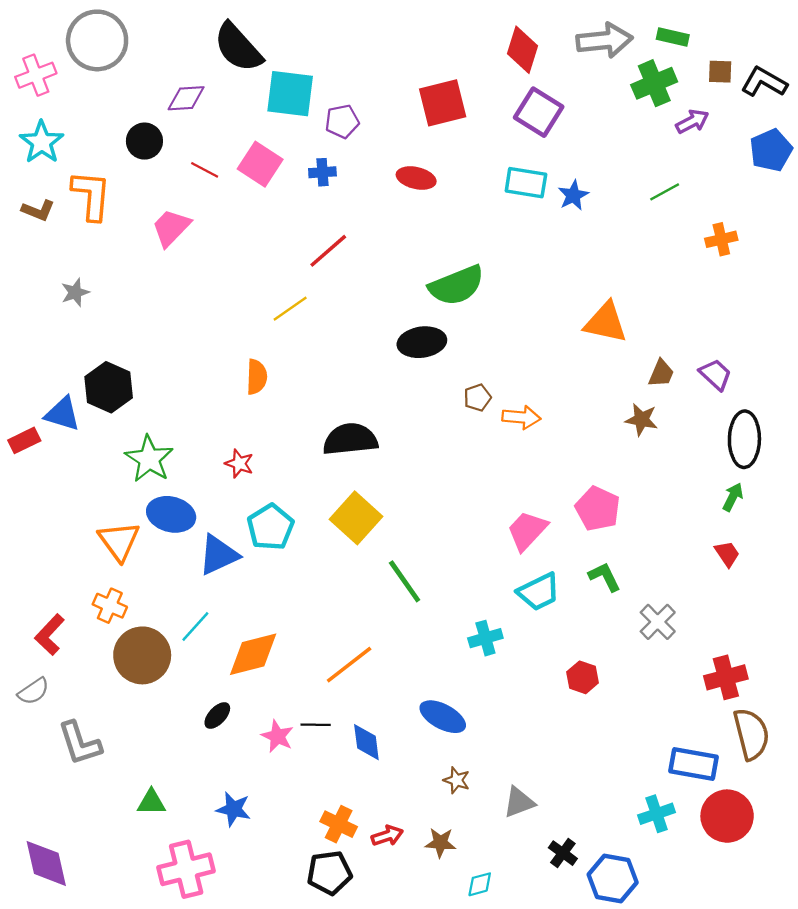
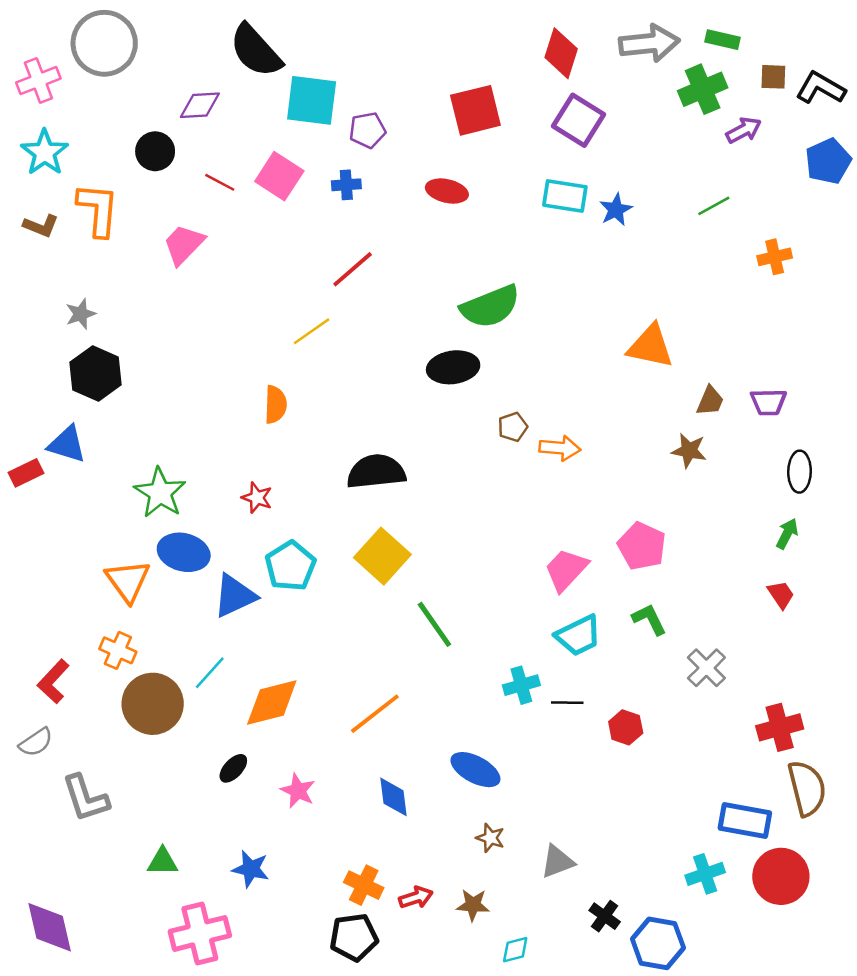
purple trapezoid: (715, 375) -> (768, 402), turned 136
black hexagon: (109, 387) -> (96, 374), moved
black ellipse: (744, 439) -> (800, 472), size x0.7
black line: (316, 725) -> (567, 703), moved

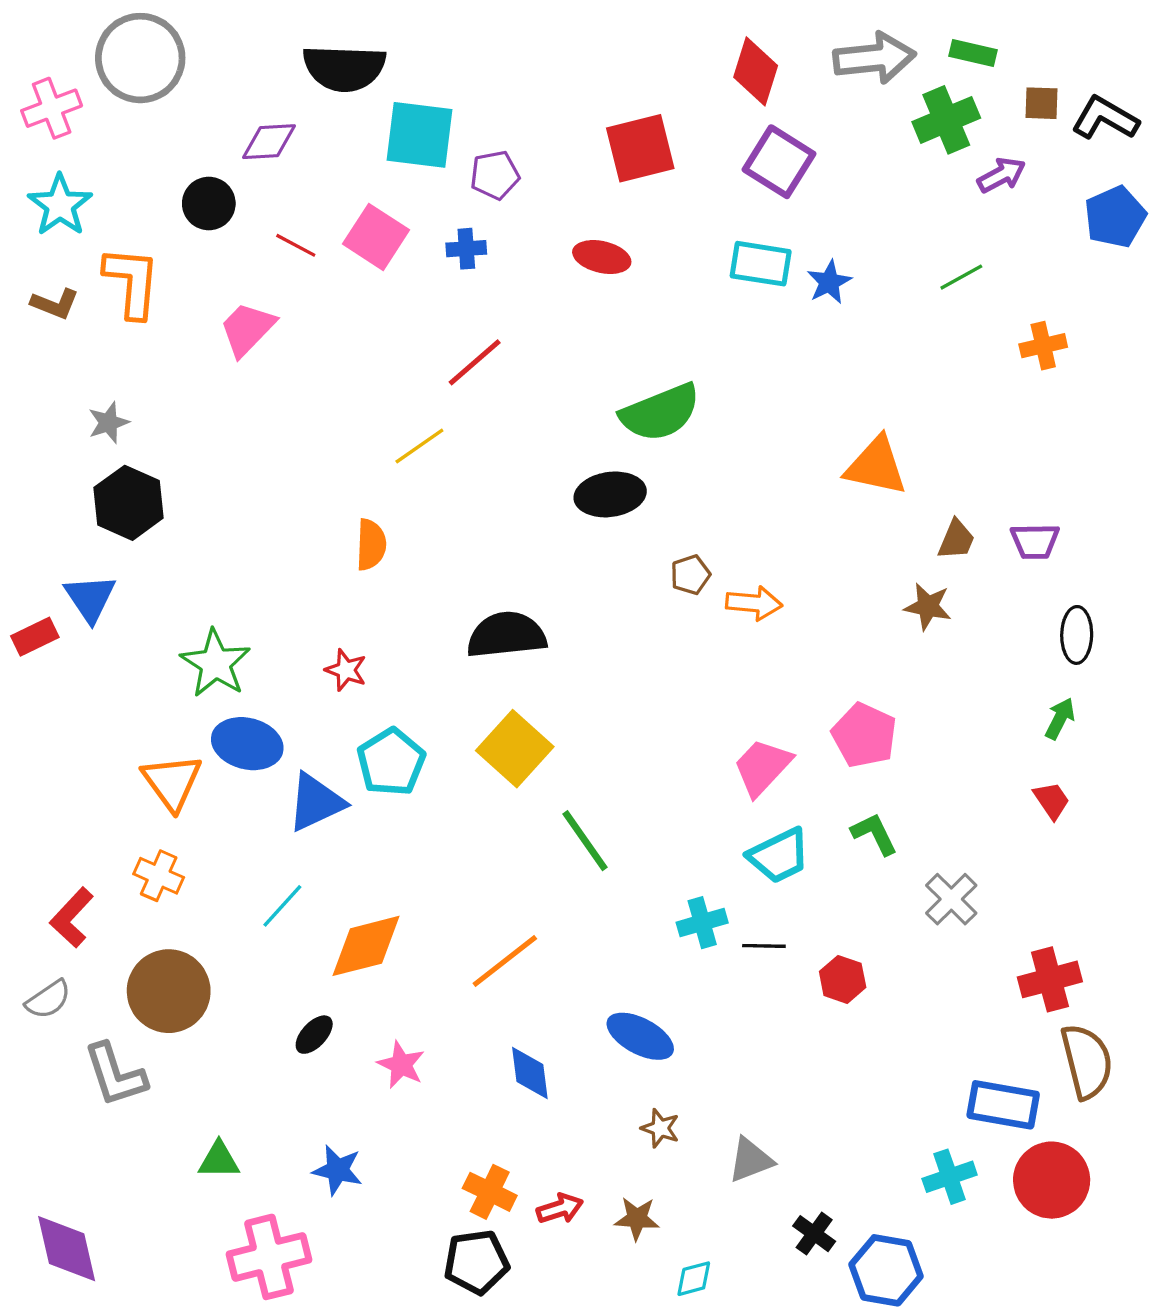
black semicircle: (256, 51) -> (344, 68), turned -46
blue triangle: (67, 444) -> (90, 598), turned 39
brown circle: (153, 704) -> (169, 991), moved

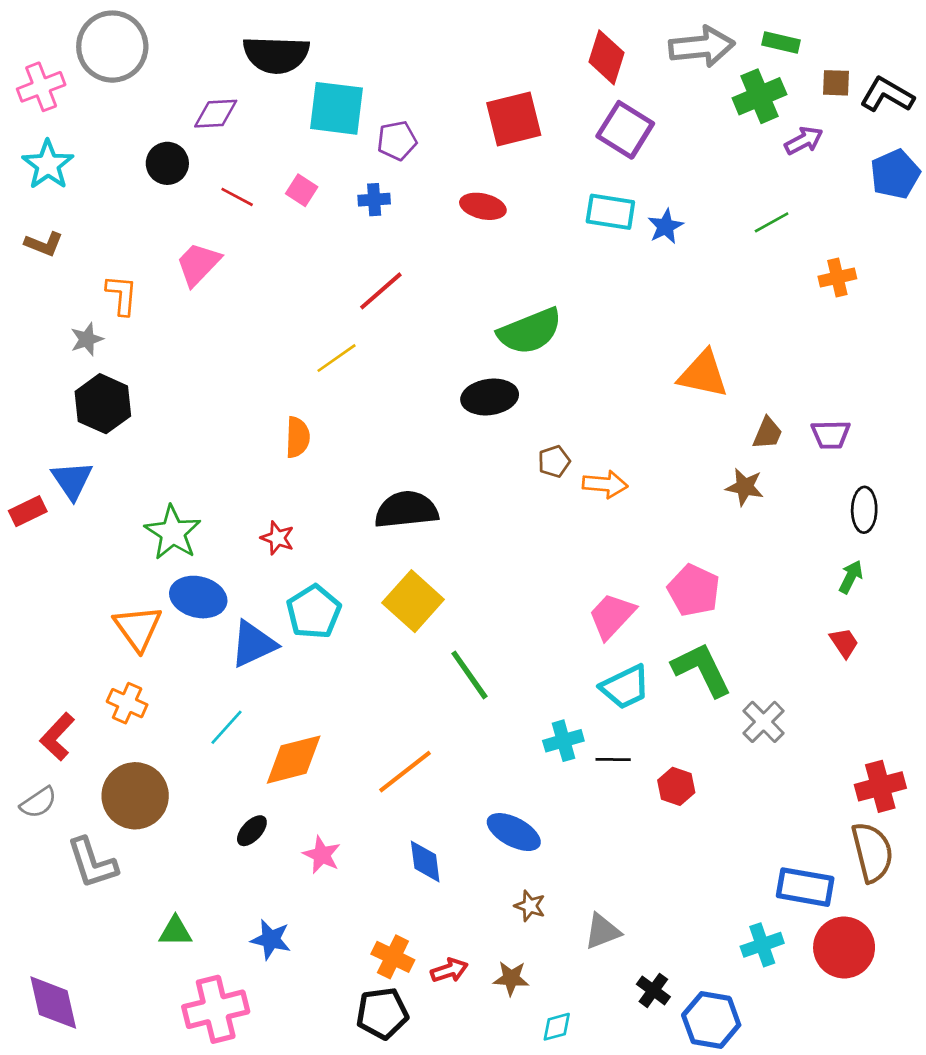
pink square: (376, 237) -> (302, 190), size x0.6
orange L-shape: (132, 282) -> (122, 295), moved, size x0.7
green L-shape: (874, 834) -> (702, 670), size x1.6
red cross: (1050, 979) -> (880, 786), moved

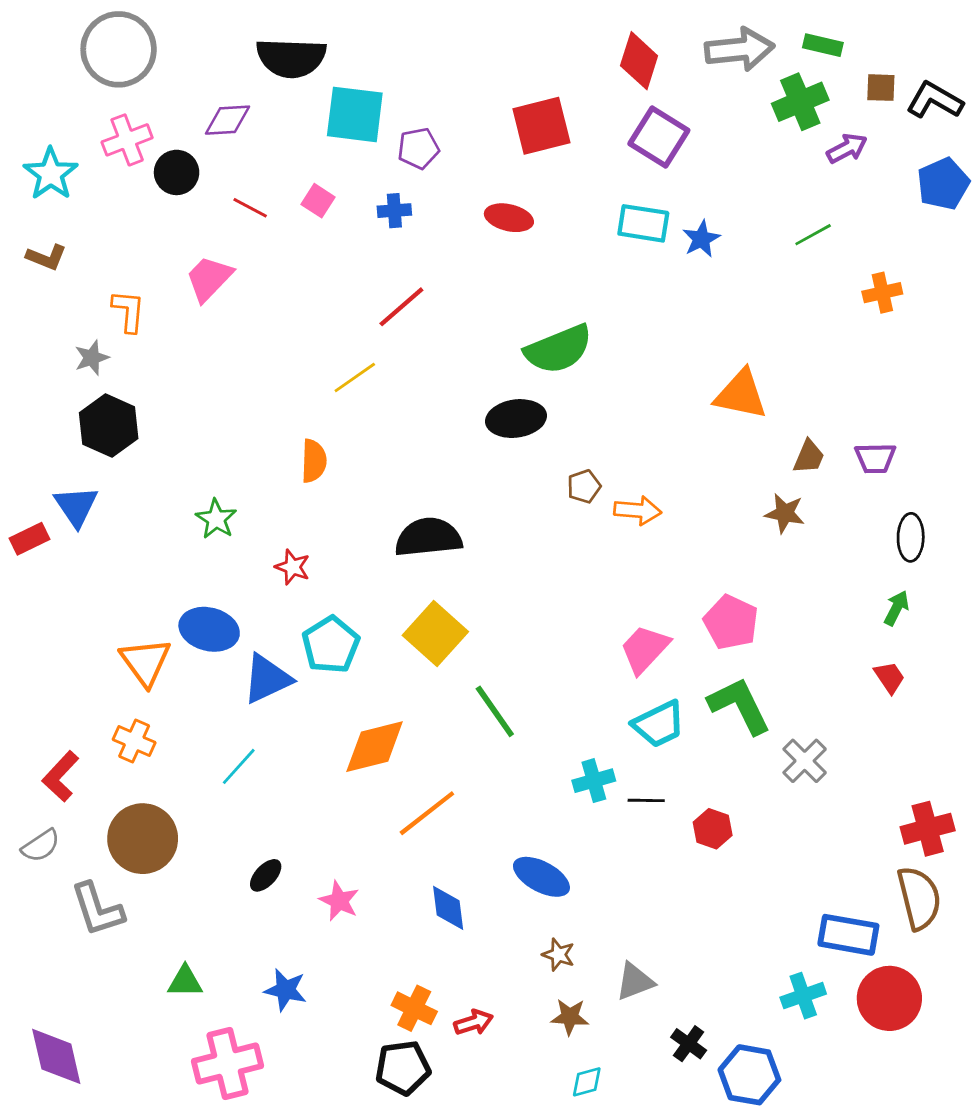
pink cross: (41, 87) -> (127, 140), moved
green star: (173, 533) -> (216, 519), moved, size x0.7
orange diamond: (294, 760) -> (375, 747), moved
brown star: (511, 978) -> (570, 1017), moved

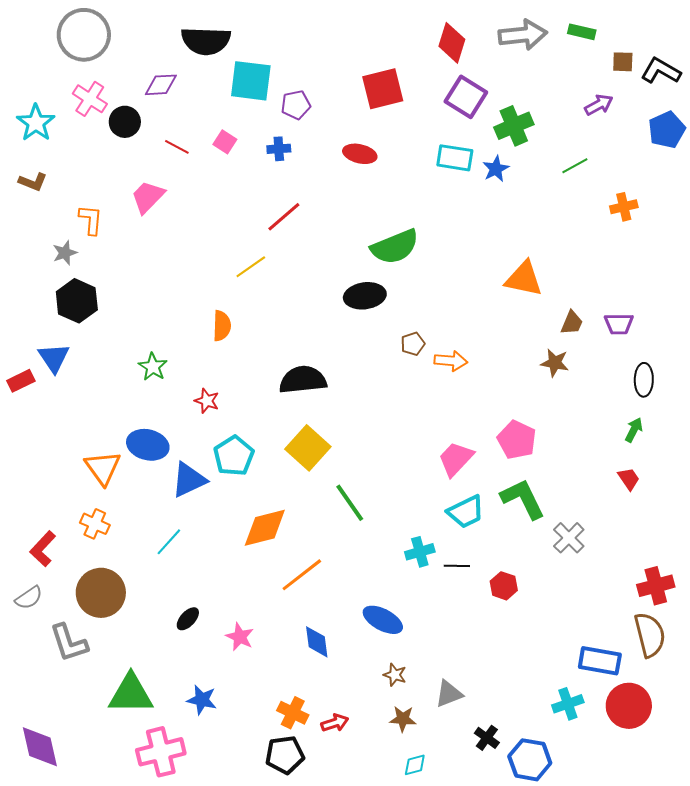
green cross: (800, 102) -> (514, 126), moved
pink cross: (127, 140) -> (90, 99), turned -36
green triangle: (185, 981) -> (131, 694), size x1.8

